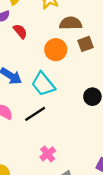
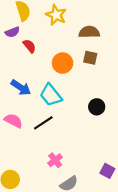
brown semicircle: (71, 23) -> (89, 32), moved
brown square: (86, 44) -> (90, 58), turned 32

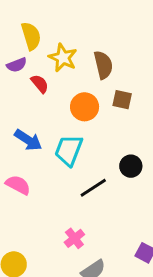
yellow star: (56, 15) -> (63, 58), moved
brown semicircle: (89, 32) -> (103, 65), moved, turned 78
cyan trapezoid: (51, 95) -> (69, 150), turned 60
black line: (43, 123) -> (93, 188), moved

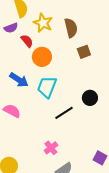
brown square: (122, 100) -> (84, 52), turned -32
orange circle: (85, 107) -> (42, 57), moved

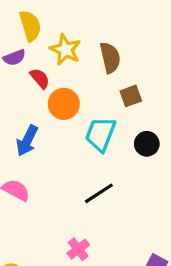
blue arrow: (19, 80) -> (27, 141), turned 84
cyan trapezoid: (47, 87) -> (101, 134), moved
black circle: (90, 98) -> (147, 144), moved

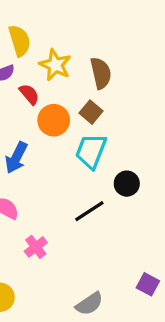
brown square: (131, 96) -> (91, 112), moved, turned -30
black circle: (147, 144) -> (127, 184), moved
pink cross: (78, 249) -> (36, 247), moved

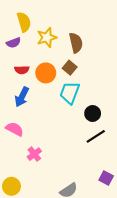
yellow star: (55, 65) -> (47, 38), turned 30
red semicircle: (29, 94) -> (22, 70), moved, turned 128
black line: (89, 211) -> (96, 136), moved

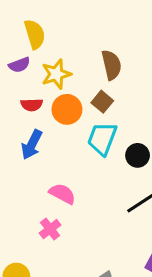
yellow star: (47, 38) -> (56, 74), moved
black circle: (93, 113) -> (138, 155), moved
pink semicircle: (15, 129) -> (62, 194), moved

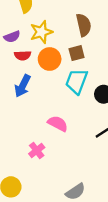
purple semicircle: (19, 65) -> (12, 37), moved
brown square: (102, 102) -> (77, 53), turned 35
pink semicircle: (62, 194) -> (58, 124), moved

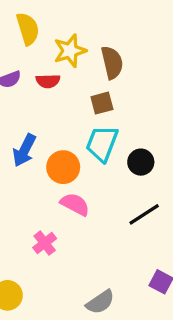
yellow star: (41, 32) -> (70, 51), moved
red semicircle: (23, 55) -> (48, 81), moved
orange circle: (50, 59) -> (63, 167), moved

